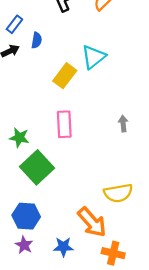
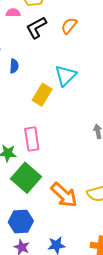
pink rectangle: (64, 124) -> (32, 139), moved
orange arrow: (92, 222) -> (64, 195), moved

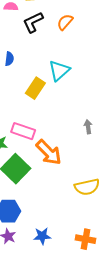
pink rectangle: (32, 139) -> (23, 131), turned -65
orange arrow: (64, 195) -> (49, 152), moved

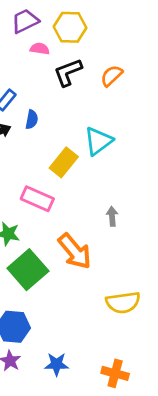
gray arrow: (88, 127) -> (112, 216), moved
pink rectangle: (23, 131) -> (37, 199), moved

